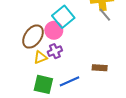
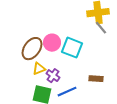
cyan square: (63, 17) -> (72, 48), moved, turned -30
purple cross: (55, 51) -> (53, 76), moved, turned -32

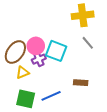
gray line: (101, 28) -> (88, 43), moved
purple cross: (53, 76) -> (39, 59), moved, turned 32

